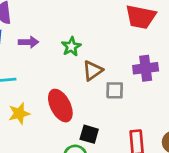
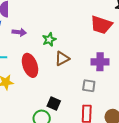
gray square: (115, 90) -> (89, 86), moved
red ellipse: (60, 106) -> (30, 65), moved

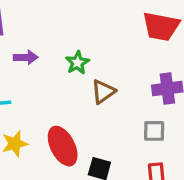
red ellipse: (30, 65) -> (63, 146), moved

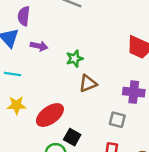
red ellipse: (63, 146) -> (50, 115), turned 68

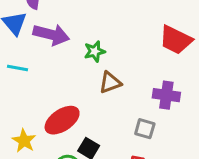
purple arrow: (39, 46) -> (51, 35), size x1.6
yellow star: (17, 105) -> (24, 141), moved, turned 30

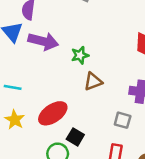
cyan line: (17, 68) -> (13, 87), moved
yellow star: (24, 141) -> (15, 120), moved

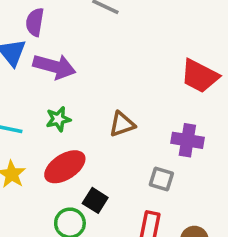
green star: (80, 55) -> (58, 119), moved

